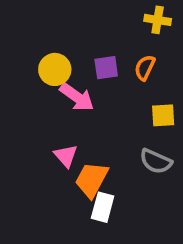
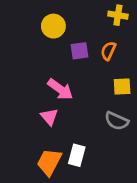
yellow circle: (55, 69) -> (53, 26), moved
pink arrow: (77, 97) -> (60, 89), moved
orange trapezoid: (92, 180) -> (49, 162), moved

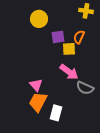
yellow square: (122, 87) -> (69, 49), moved
pink arrow: (60, 89) -> (69, 72), moved
orange trapezoid: (49, 162) -> (38, 102), moved

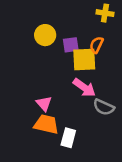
yellow circle: (39, 19) -> (45, 35), moved
yellow square: (69, 49) -> (84, 60), size x1.5
orange trapezoid: (38, 102) -> (46, 124), turned 75

